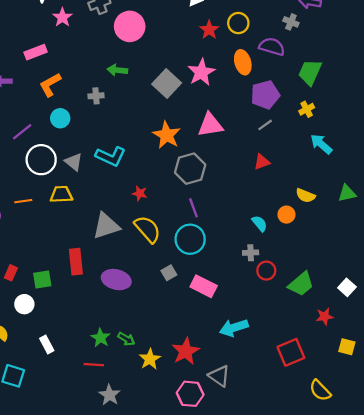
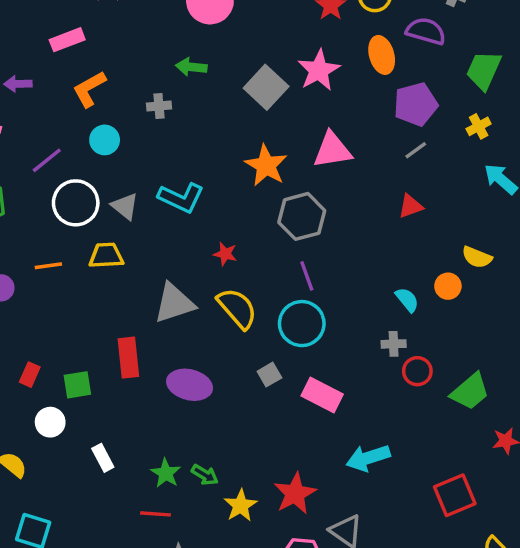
white rectangle: (47, 344) -> (103, 458), moved

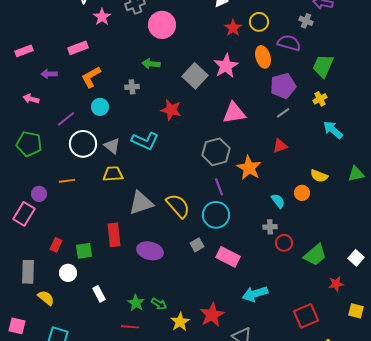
orange star: (266, 165) -> (249, 168), moved
red star: (225, 254) -> (171, 110), moved, size x1.5
yellow trapezoid: (106, 256) -> (113, 174), moved

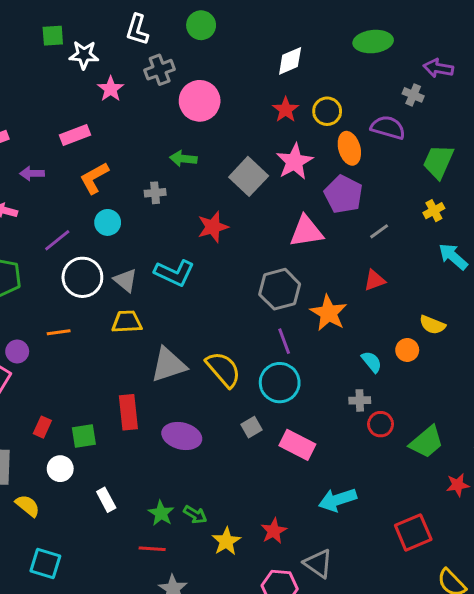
yellow circle: (259, 22) -> (327, 111), moved
red star: (233, 28) -> (286, 110), moved
purple pentagon: (283, 86) -> (343, 194), moved, turned -30
red star: (171, 110) -> (213, 227), turned -30
red star: (212, 315) -> (274, 531), size x0.7

